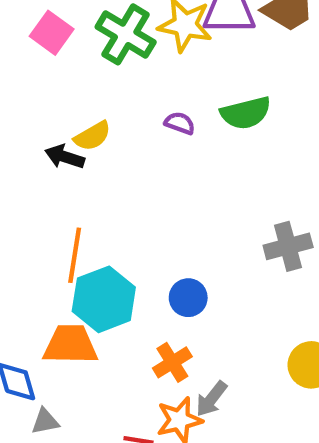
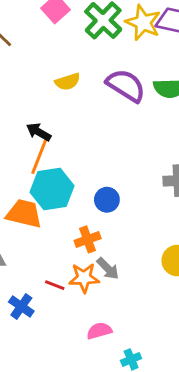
purple semicircle: (180, 123) -> (126, 85), size x2.0
black arrow: (65, 157) -> (39, 132), moved
gray arrow: (211, 399) -> (108, 269), turned -95

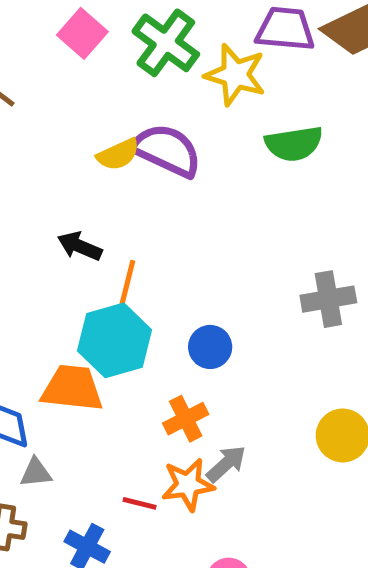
yellow star: (143, 23) -> (235, 75), moved
purple semicircle: (126, 85) -> (167, 150), moved
orange line: (39, 156) -> (125, 291), moved
gray arrow: (108, 269) -> (226, 464), turned -80

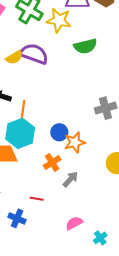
orange star: (188, 485) -> (75, 142), moved

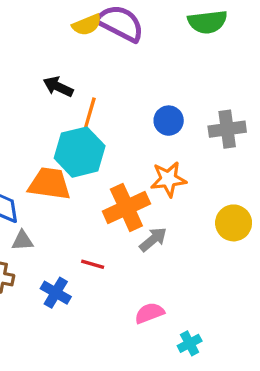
blue circle: (59, 132) -> (169, 121), moved
orange cross: (52, 162) -> (126, 207), size x1.5

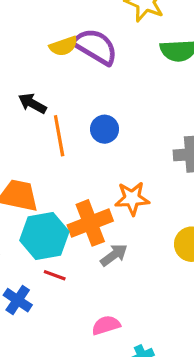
orange line: (88, 119) -> (59, 136), turned -30
blue circle: (169, 121) -> (105, 129), moved
cyan hexagon: (80, 152) -> (44, 236), moved

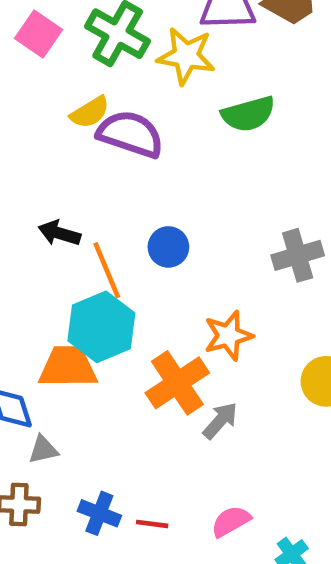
yellow semicircle: (63, 46) -> (90, 112), moved
cyan hexagon: (44, 236) -> (101, 327), moved
red line: (55, 275) -> (152, 524), moved

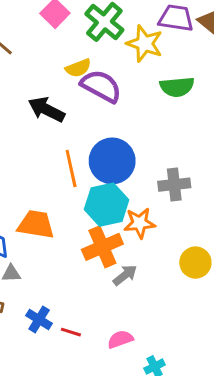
black arrow: (59, 233) -> (46, 109), moved, size x1.4
blue circle: (168, 247) -> (112, 161), size x1.8
gray cross: (298, 255) -> (174, 185), moved
cyan hexagon: (101, 327) -> (107, 205), moved

